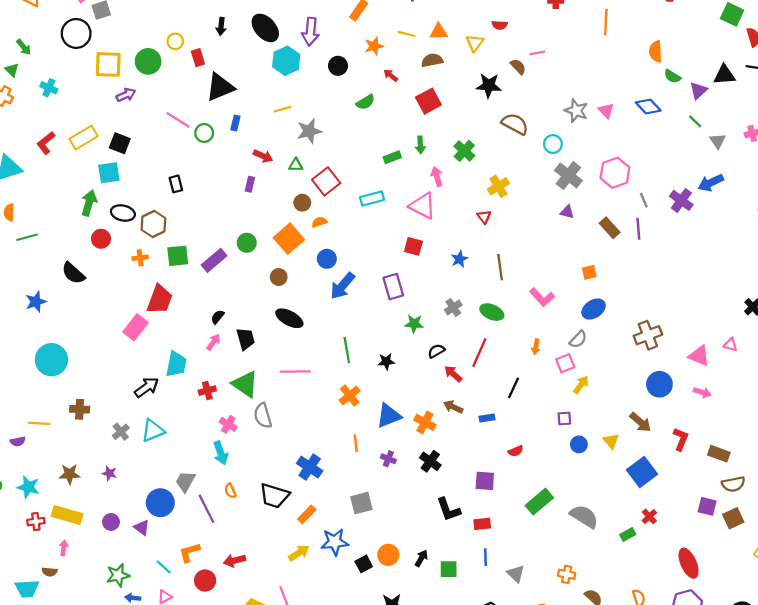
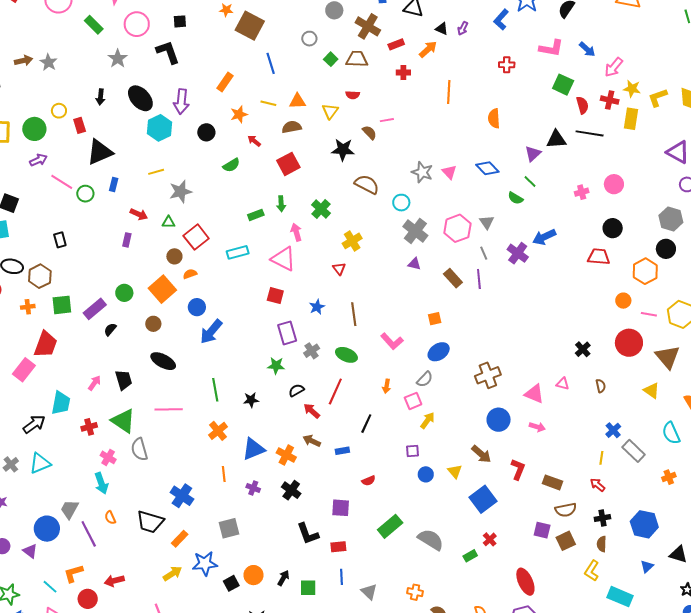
green semicircle: (672, 76) -> (515, 198), moved
purple arrow: (126, 95) -> (38, 160), moved
gray triangle: (718, 141) -> (487, 222), moved
purple rectangle: (393, 287) -> (287, 333), moved
black semicircle: (218, 317) -> (110, 329), moved

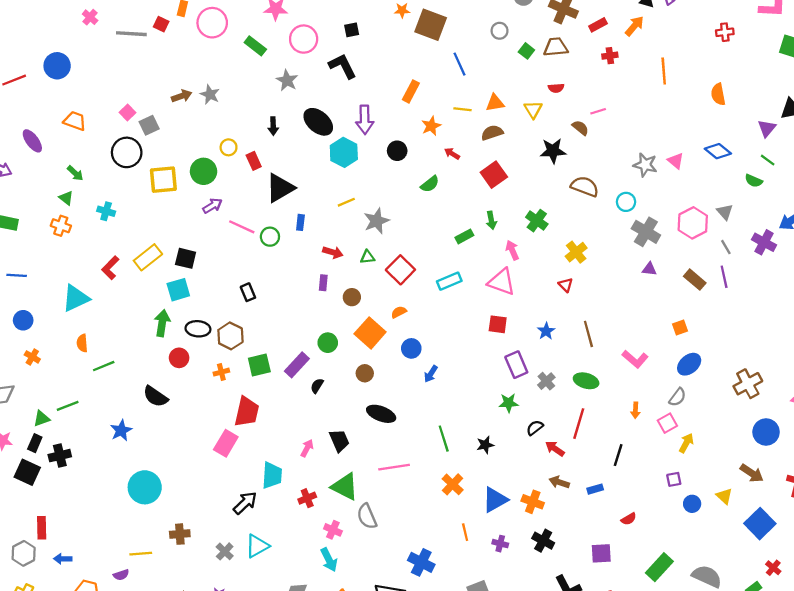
brown circle: (174, 256) -> (352, 297), moved
blue arrow: (211, 332) -> (431, 374), size x0.6

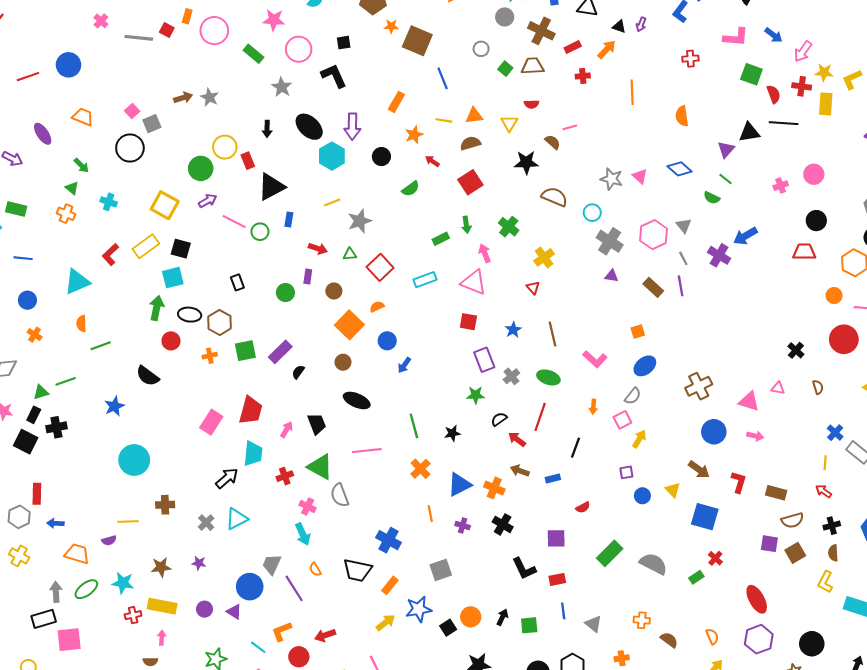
yellow circle: (229, 147) -> (225, 147), size x1.5
yellow square: (163, 180) -> (165, 205), moved, turned 32
green circle: (328, 343) -> (285, 293), moved
red trapezoid: (247, 412) -> (251, 410), moved
blue square: (760, 524) -> (705, 517), turned -32

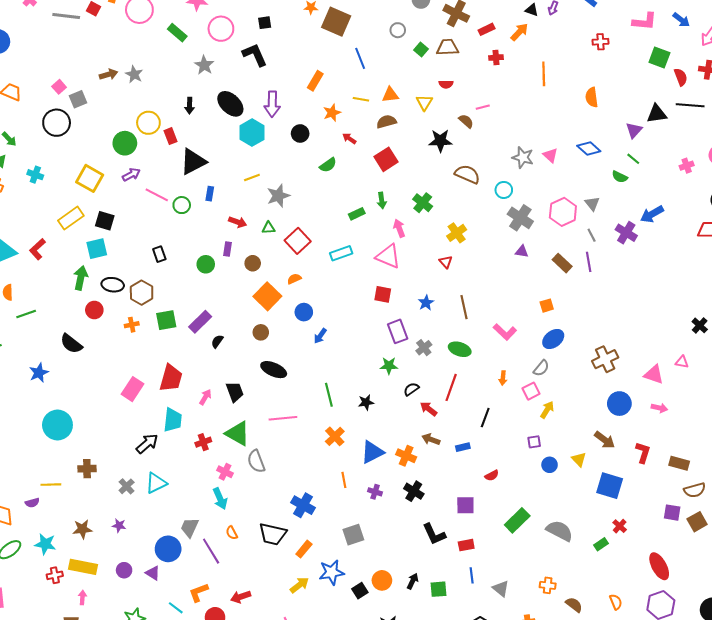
red L-shape: (110, 255) -> (38, 249), moved

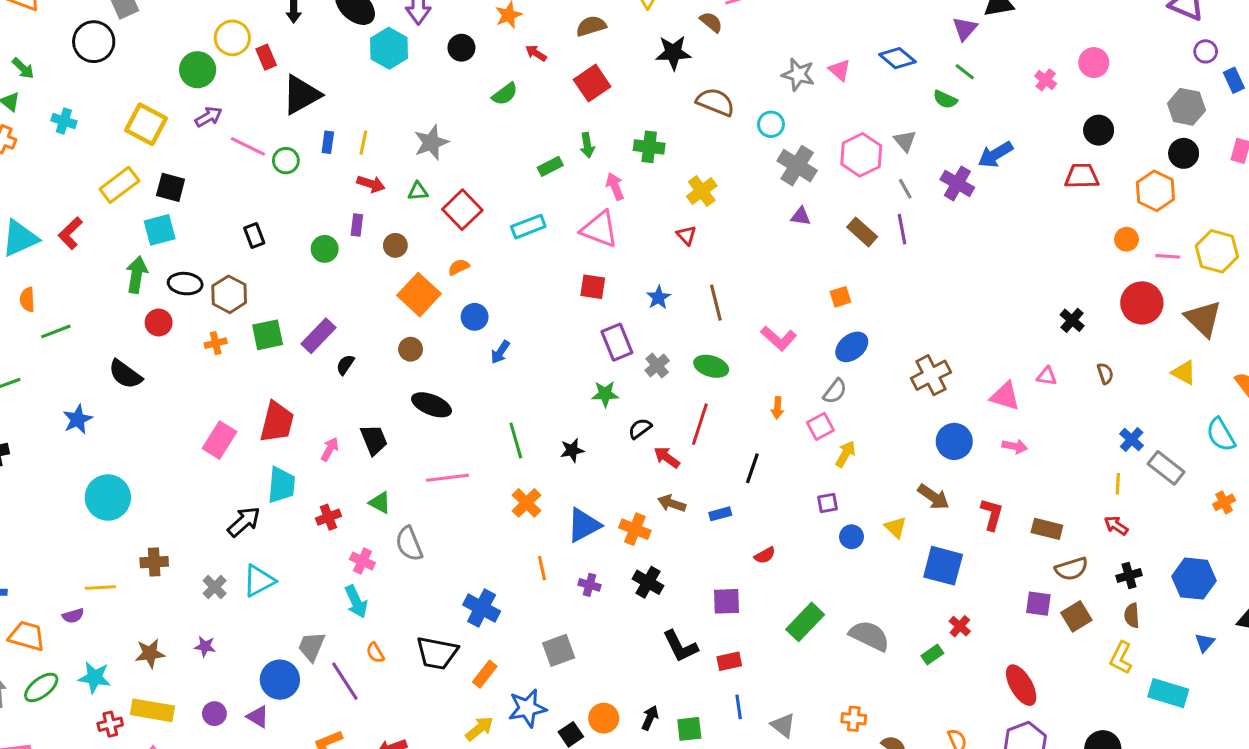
pink cross: (687, 166) -> (1046, 80), turned -32
yellow line: (252, 177) -> (363, 143), moved, turned -56
green cross: (423, 203) -> (649, 147), turned -30
green triangle: (238, 433) -> (380, 503), size x0.6

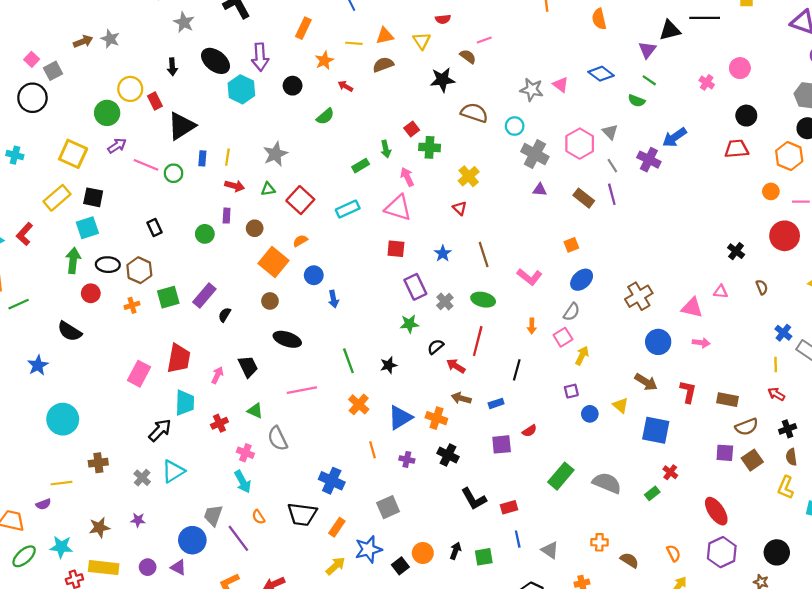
red square: (592, 83) -> (412, 129), moved, size x0.6
blue arrow: (500, 352) -> (333, 299), turned -42
purple square: (726, 601) -> (502, 444), moved

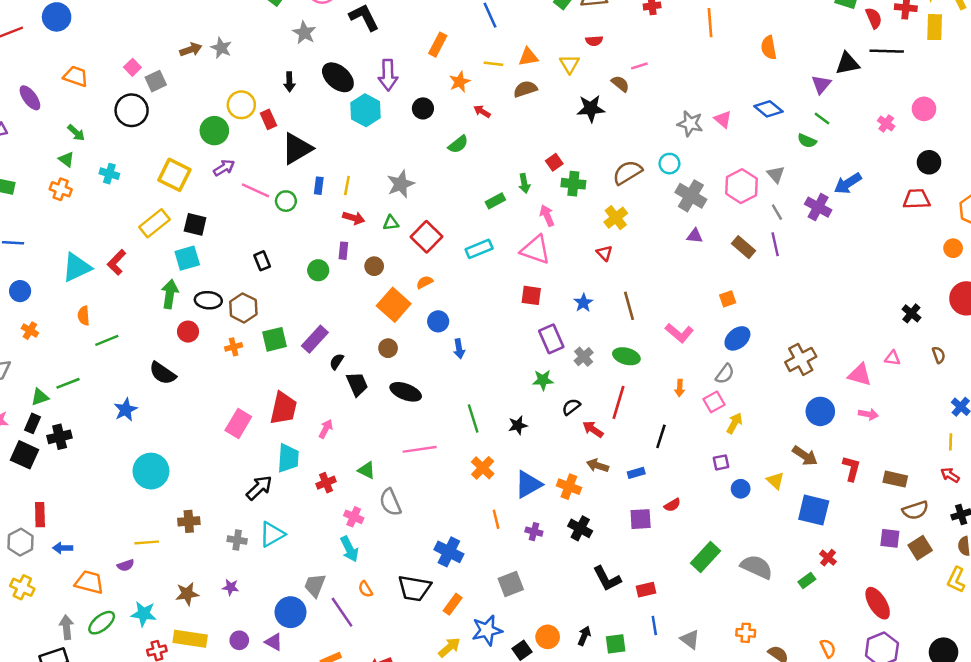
brown semicircle: (474, 113) -> (627, 172), moved, turned -52
black trapezoid: (248, 367) -> (357, 384), moved
gray cross: (142, 478) -> (237, 540), turned -35

